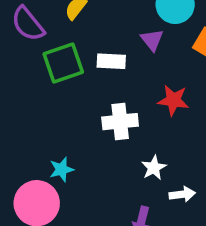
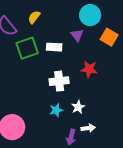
cyan star: (62, 169) -> (56, 110), moved
white arrow: (182, 194) -> (88, 128), moved

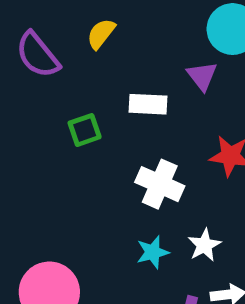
green square: (27, 48) -> (85, 130), moved, size x0.6
white cross: (59, 81) -> (160, 184), turned 30

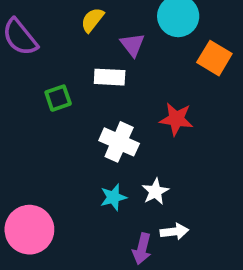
yellow semicircle: (101, 34) -> (92, 20), moved
purple triangle: (202, 76) -> (132, 45), moved

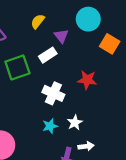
white rectangle: (110, 77) -> (48, 55), turned -36
green square: (58, 98) -> (17, 67), size x1.6

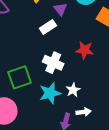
green square: (17, 67) -> (20, 77), moved
cyan star: (50, 126) -> (50, 93), size x1.5

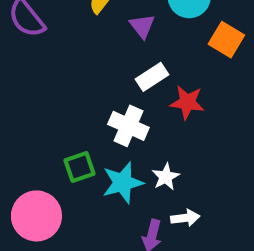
white rectangle: (48, 27) -> (152, 77), moved
green square: (20, 77) -> (80, 167), moved, size x0.7

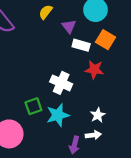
orange square: (226, 40) -> (105, 40), moved
white rectangle: (152, 77) -> (81, 45), moved, turned 49
white star: (166, 177) -> (98, 115), moved

